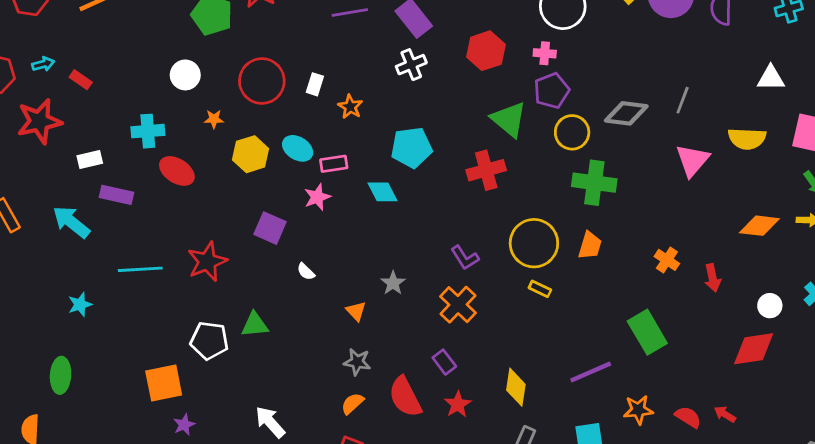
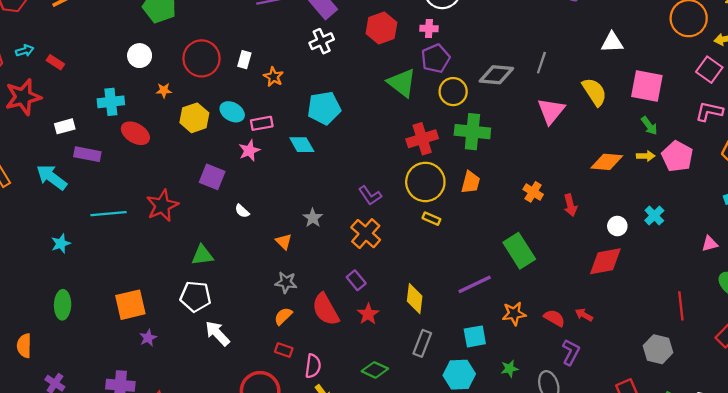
yellow semicircle: (747, 139) -> (594, 92), turned -124
red cross: (486, 170) -> (422, 139), moved
white pentagon: (209, 341) -> (195, 296), moved
green ellipse: (61, 375) -> (63, 305), moved

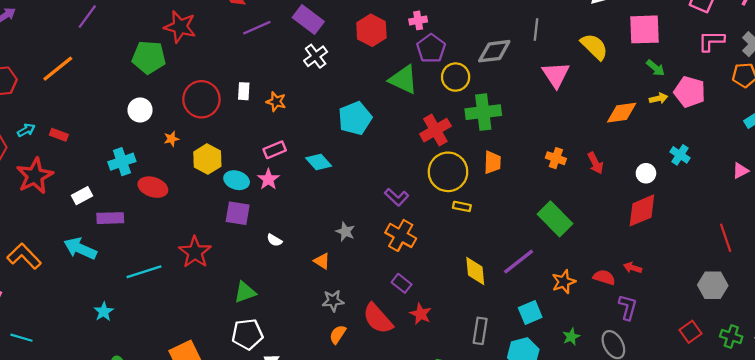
cyan pentagon: (324, 108) -> (355, 118), moved
cyan ellipse: (232, 112) -> (237, 180), moved
yellow diamond: (415, 299) -> (475, 271), moved

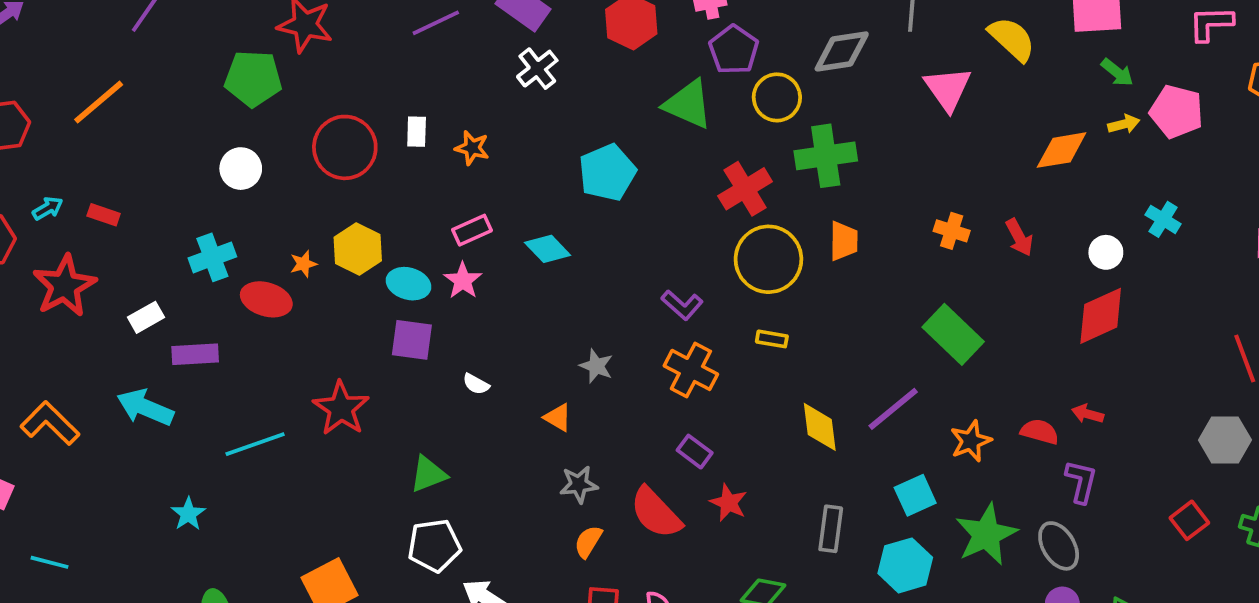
orange star: (171, 139) -> (303, 264), moved
yellow rectangle: (462, 206) -> (772, 339), moved
green star: (571, 337) -> (986, 534), size x2.0

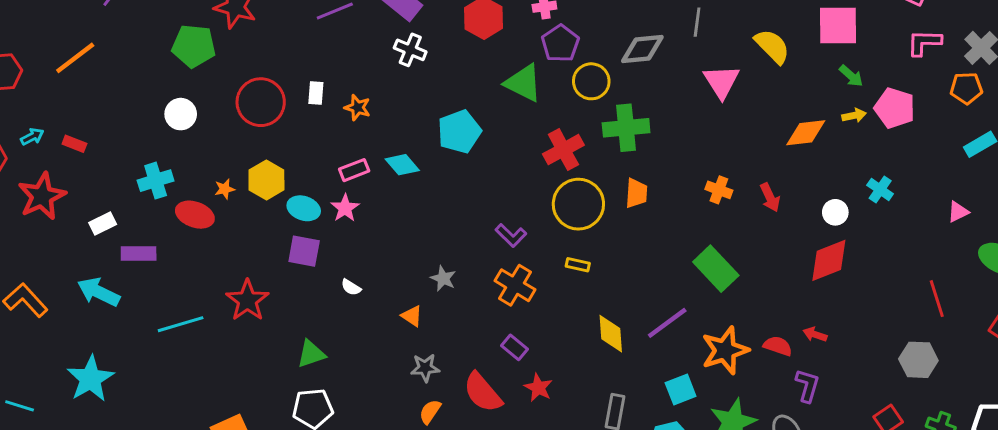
white cross: (537, 69) -> (410, 50), turned -32
cyan diamond: (548, 249) -> (402, 165), moved
orange star: (971, 441) -> (725, 350), size x1.5
cyan star: (188, 514) -> (90, 379), moved, size x1.8

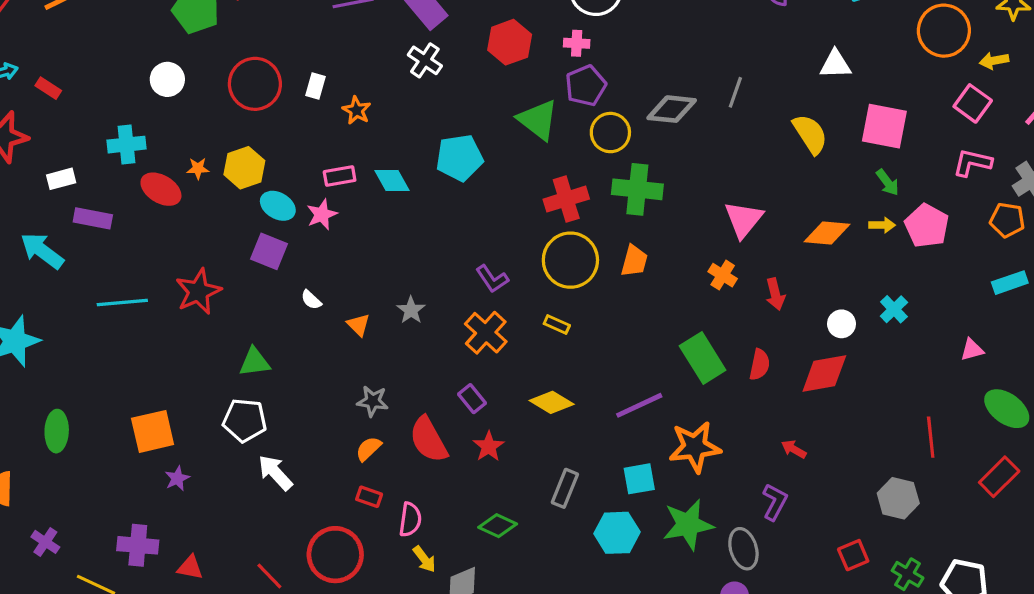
pink triangle: (721, 82) -> (743, 219), moved
orange triangle: (412, 316) -> (359, 325), moved
yellow diamond: (611, 334) -> (552, 402), moved, turned -66
red semicircle: (778, 346) -> (760, 365), moved, turned 72

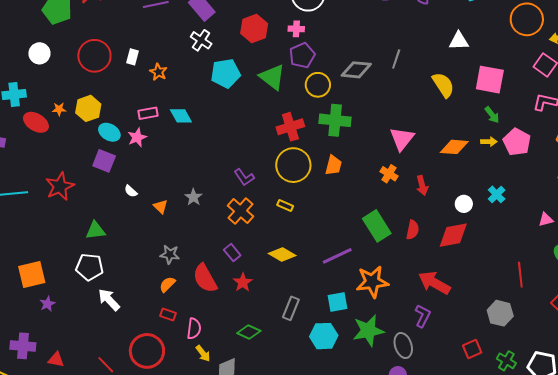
cyan pentagon: (459, 158) -> (225, 73), moved
red arrow: (794, 449) -> (434, 283), size x2.0

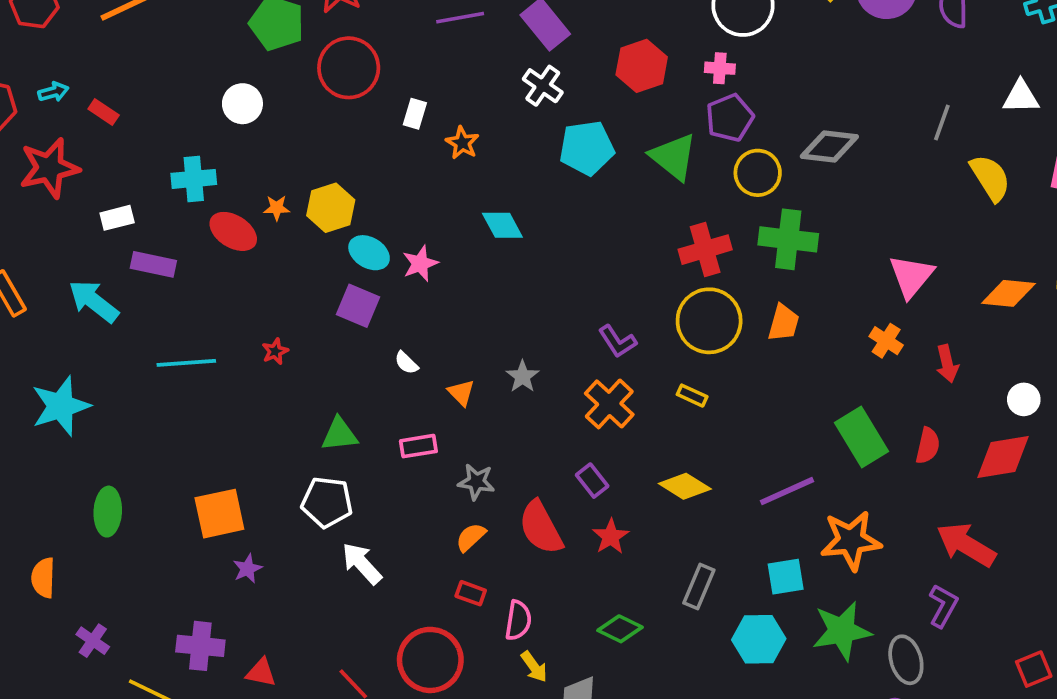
red circle: (94, 56) -> (349, 68), moved
gray line: (396, 59) -> (942, 123), moved
pink rectangle: (148, 113) -> (418, 446), moved
red star: (60, 186) -> (275, 351), size x0.5

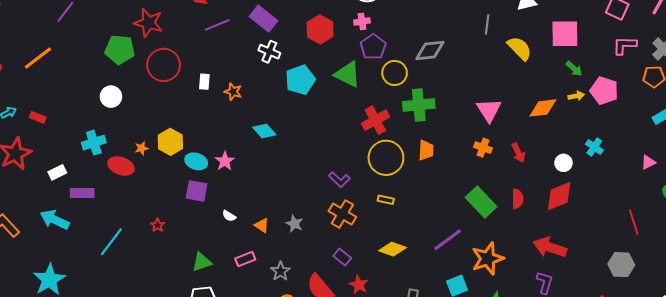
cyan line: (186, 363) -> (111, 242), turned -36
gray star: (522, 376) -> (294, 224), moved
gray star: (476, 482) -> (280, 271), turned -30

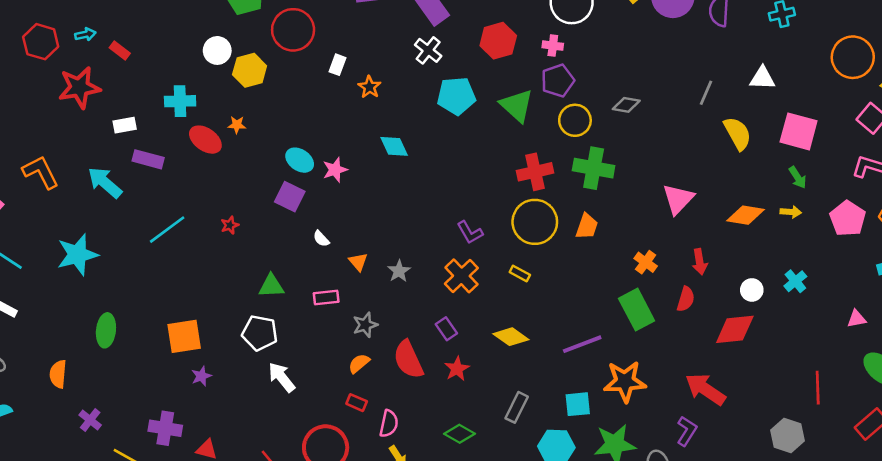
gray diamond: (430, 50) -> (626, 105), size x0.7
pink pentagon: (604, 91) -> (848, 219), moved
yellow hexagon: (170, 142) -> (250, 70), moved
orange cross: (483, 148) -> (646, 262), moved
red semicircle: (518, 199) -> (686, 299), moved

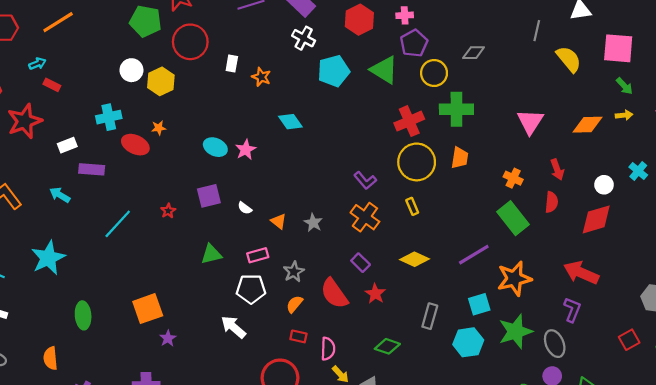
cyan arrow: (85, 34) -> (37, 64), moved
cyan arrow: (105, 183) -> (60, 195), size x0.7
purple square: (290, 197) -> (209, 196), moved, turned -30
yellow rectangle: (520, 273) -> (412, 206), turned 49
white pentagon: (260, 333) -> (251, 289), moved

